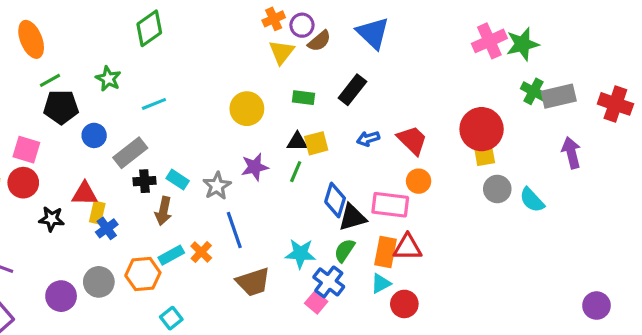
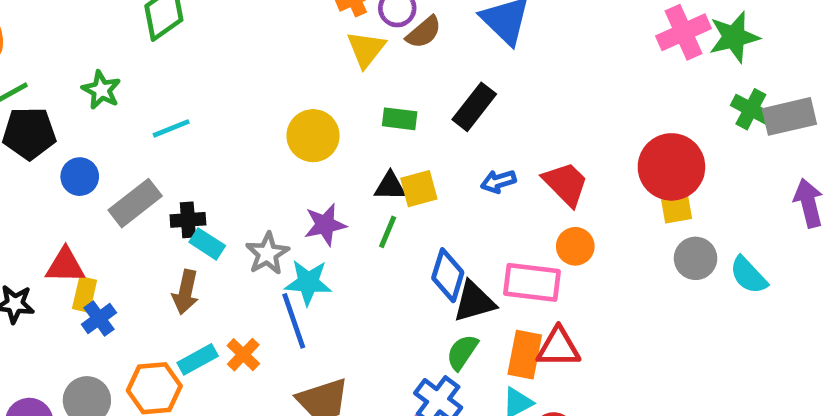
black cross: (145, 181) -> (188, 220), moved
cyan star: (300, 254) -> (308, 282), moved

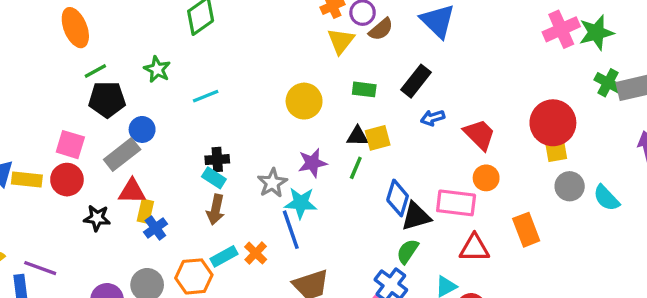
blue arrow: (498, 181) -> (433, 118), moved
gray rectangle: (135, 203) -> (122, 155), moved
cyan rectangle: (207, 244) -> (214, 178), moved
orange rectangle: (525, 355) -> (526, 230), moved, turned -32

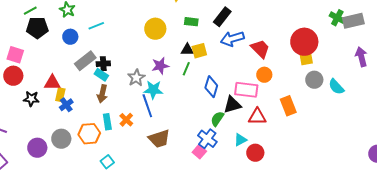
blue arrow: (433, 118) -> (232, 39), size x1.6
blue circle: (142, 129) -> (70, 37), moved
gray rectangle: (122, 155) -> (85, 61), moved
black triangle: (416, 216) -> (232, 105), moved
cyan rectangle: (224, 256) -> (107, 122), turned -70

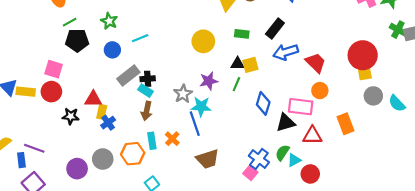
green semicircle: (217, 119) -> (282, 153), moved

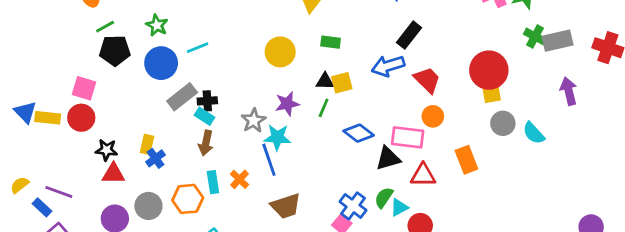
black rectangle: (275, 29) -> (409, 35), moved
blue circle: (112, 50) -> (161, 63), size x1.5
red triangle: (93, 99) -> (113, 174), moved
blue diamond: (263, 103) -> (359, 133), turned -70
blue rectangle: (21, 160) -> (42, 207), turned -40

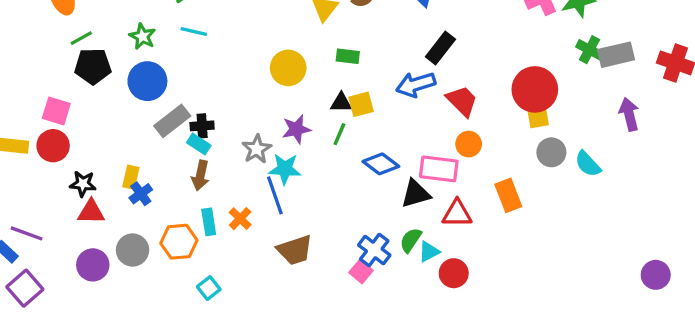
cyan line: (198, 48) -> (194, 31), moved, turned 35

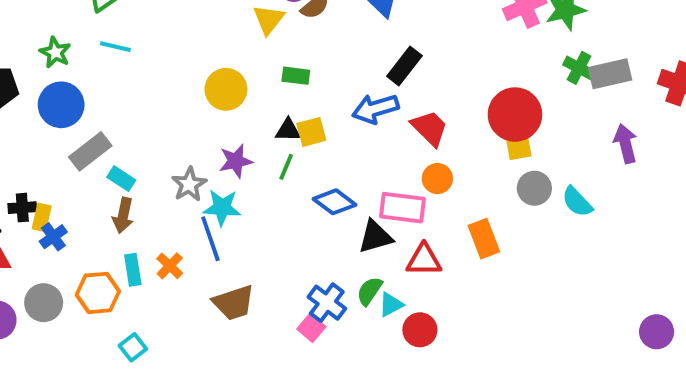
black cross: (202, 126) -> (22, 208), moved

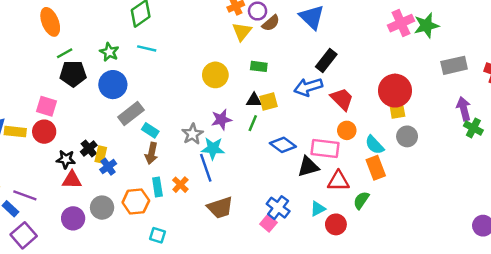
green cross: (579, 68) -> (473, 128), moved
cyan semicircle: (577, 202) -> (374, 145), moved
black cross: (22, 208) -> (89, 148), turned -35
green semicircle: (369, 291) -> (361, 200), moved
cyan square: (133, 347) -> (157, 235), turned -35

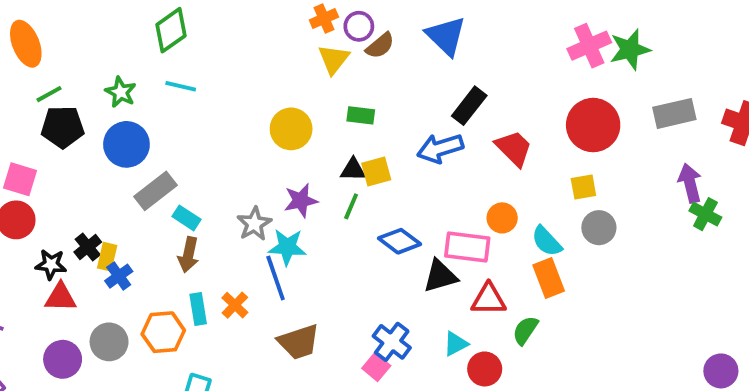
red circle: (395, 91) -> (593, 125), moved
red trapezoid: (342, 99) -> (514, 148), moved

